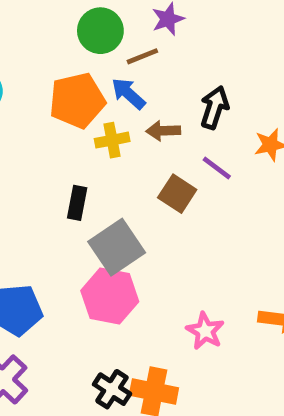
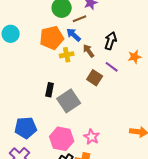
brown arrow: (163, 131) -> (89, 51), turned 56
black rectangle: (77, 203) -> (50, 90), moved
pink hexagon: (110, 296) -> (62, 139), moved
pink star: (205, 331) -> (92, 137), moved

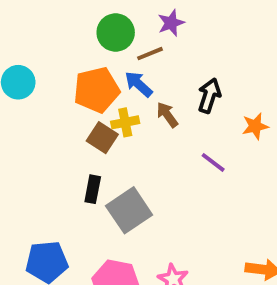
purple line: (112, 67) -> (213, 162), moved
brown square: (95, 78) -> (102, 138), moved

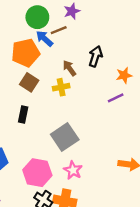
blue arrow: (139, 84) -> (44, 39), moved
yellow cross: (125, 122) -> (61, 87), moved
purple line: (213, 162) -> (116, 98), moved, turned -63
gray square: (129, 210) -> (65, 137), moved

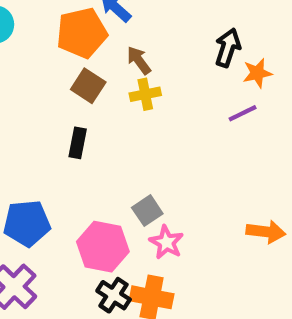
black arrow: (96, 56) -> (228, 48), moved
brown arrow: (69, 68) -> (139, 60), moved
gray square: (65, 137) -> (147, 211), moved, size x0.6

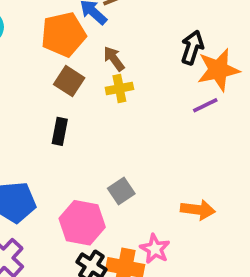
orange star: (257, 73) -> (218, 70), size x1.6
orange arrow: (266, 232) -> (198, 210), moved
pink star: (166, 242) -> (155, 249), moved

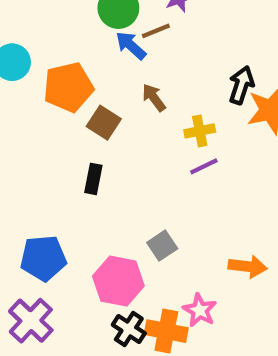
orange pentagon: (63, 34) -> (68, 87), moved
yellow cross: (119, 88) -> (200, 131), moved
purple line: (205, 105) -> (204, 166), moved

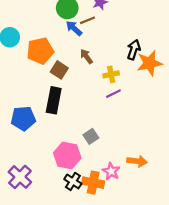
black rectangle: (93, 179) -> (54, 100), size x1.6
blue pentagon: (43, 258) -> (23, 118), moved
orange arrow: (248, 266) -> (137, 161), moved

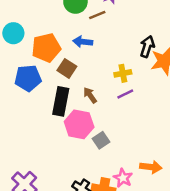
blue arrow: (74, 28) -> (83, 42), moved, turned -36
brown arrow: (86, 56) -> (90, 95), moved
blue pentagon: (23, 118) -> (28, 78), moved
pink hexagon: (67, 156) -> (79, 124), moved

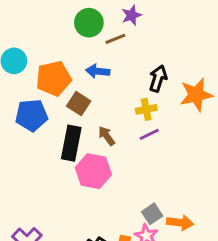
black arrow: (147, 47) -> (158, 79), moved
gray square: (101, 140) -> (152, 214), moved

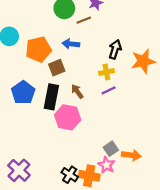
brown square: (79, 104) -> (57, 68), turned 35
blue pentagon: (32, 115) -> (23, 93), moved, turned -30

